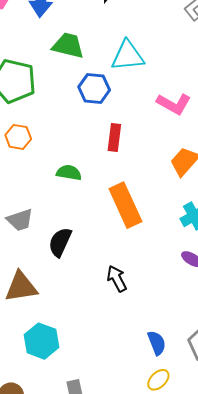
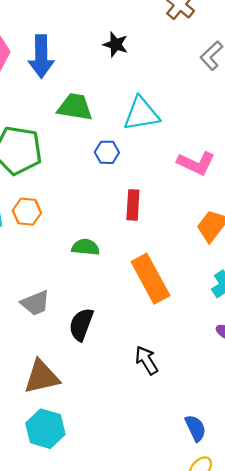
blue hexagon: (94, 88) -> (107, 152), size x0.7
cyan hexagon: (41, 341) -> (45, 429), moved

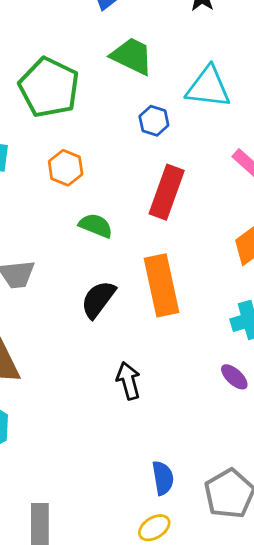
red rectangle: (133, 205) -> (167, 192), size x1.4
orange hexagon: (27, 212) -> (66, 168), moved
black semicircle: (81, 324) -> (98, 299), moved

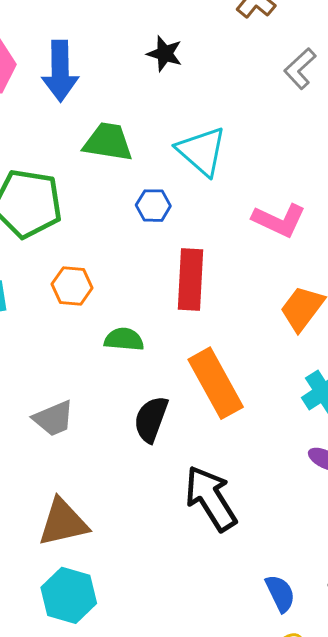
cyan triangle: (208, 87) -> (202, 151), turned 51
black arrow: (128, 381) -> (211, 498), size x1.6

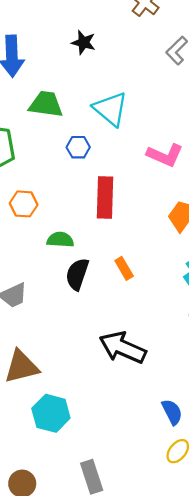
orange rectangle: (216, 383) -> (124, 268), size x0.5
black semicircle: (151, 419) -> (77, 274), moved
black arrow: (211, 498) -> (123, 348), turned -33
cyan hexagon: (69, 595) -> (51, 413), moved

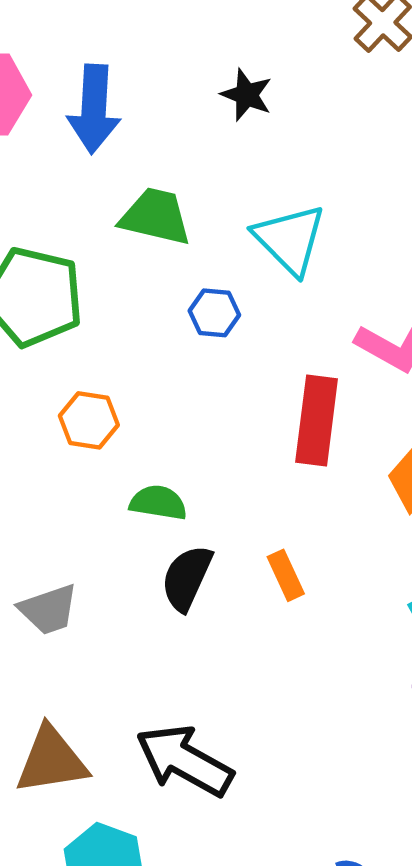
red rectangle: (105, 197) -> (317, 421), moved
black arrow: (123, 348) -> (184, 761), moved

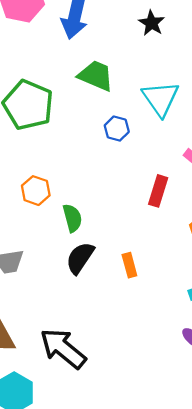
orange hexagon: (89, 420) -> (36, 191), moved
red rectangle: (317, 421) -> (158, 191), size x0.7
green semicircle: (158, 503) -> (72, 218), turned 56

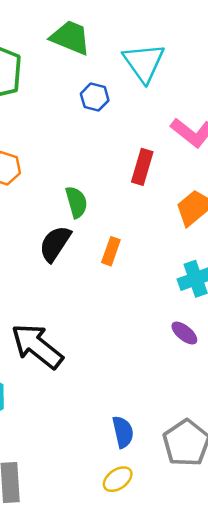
green semicircle: (72, 218) -> (76, 202), moved
orange rectangle: (129, 265) -> (111, 251), turned 35

